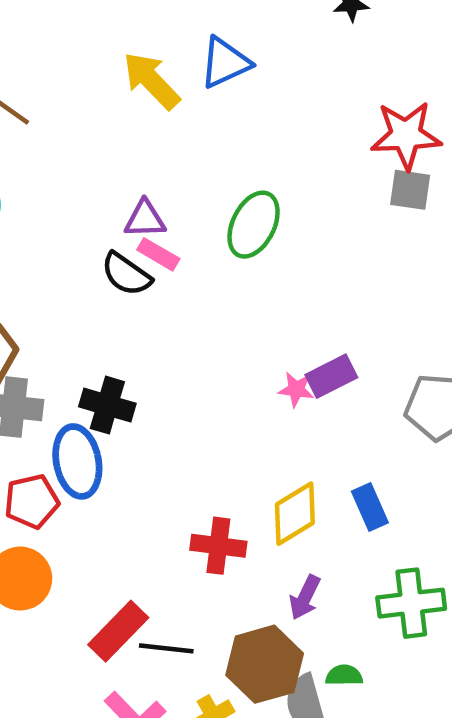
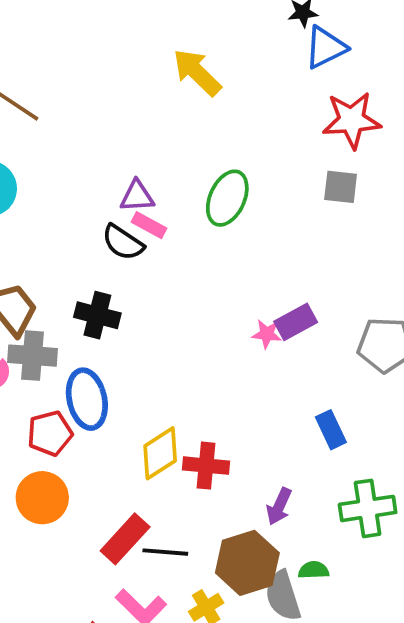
blue triangle: (225, 63) -> (325, 47), moved
yellow arrow: (151, 81) -> (197, 72), moved
gray square: (410, 190) -> (341, 187), moved
black cross: (107, 405) -> (97, 315), moved
yellow diamond: (295, 514) -> (160, 453), moved

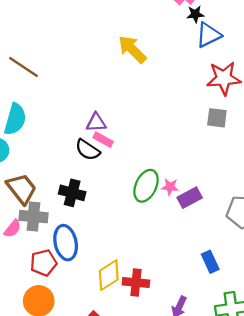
green ellipse: (227, 198) -> (146, 186), moved
pink star: (267, 334) -> (170, 187), moved

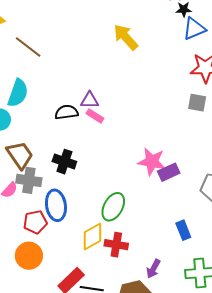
black semicircle: (88, 150) -> (67, 112), moved, turned 135
green ellipse: (146, 186) -> (113, 207), moved
pink star: (170, 187) -> (152, 162), size x1.8

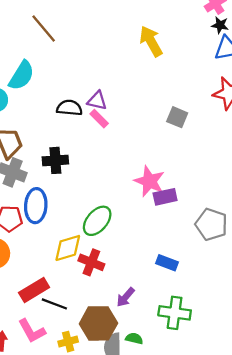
gray square: (197, 103) -> (177, 117), moved
black cross: (64, 162) -> (55, 160), turned -35
blue rectangle: (183, 230) -> (167, 263), turned -60

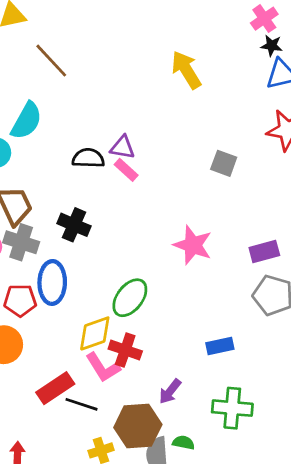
black cross: (55, 160) -> (74, 225), turned 30
purple rectangle: (165, 197) -> (264, 252), moved
blue rectangle: (167, 263) -> (220, 346), turned -30
pink L-shape: (32, 331) -> (103, 367), moved

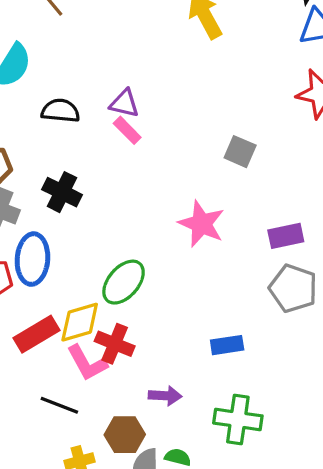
black semicircle: (88, 158) -> (60, 111), moved
gray square: (224, 163) -> (240, 152), moved
red rectangle: (55, 388) -> (37, 334), moved
purple arrow: (170, 391) -> (165, 396), turned -128
brown hexagon: (138, 426) -> (125, 435), size x0.7

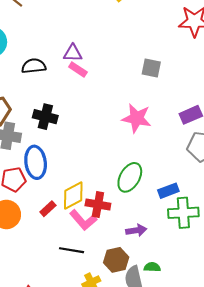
green ellipse: (124, 282) -> (130, 177), moved
red rectangle: (37, 334) -> (48, 209), size x0.6
green cross: (238, 419) -> (183, 213), moved

